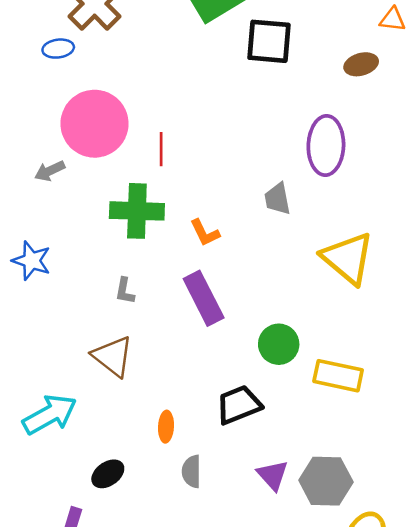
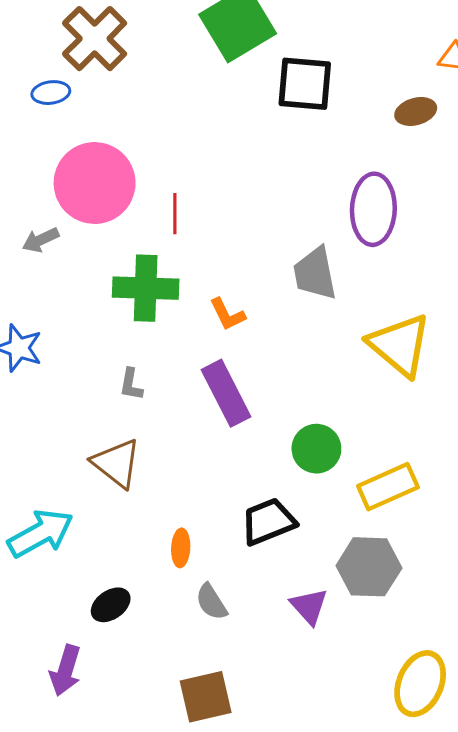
gray trapezoid: (277, 199) -> (315, 273), size x1.4
yellow rectangle: (338, 376) -> (388, 487), turned -36
gray semicircle: (191, 471) -> (211, 602), turned -32
gray hexagon: (326, 481) -> (369, 567), moved

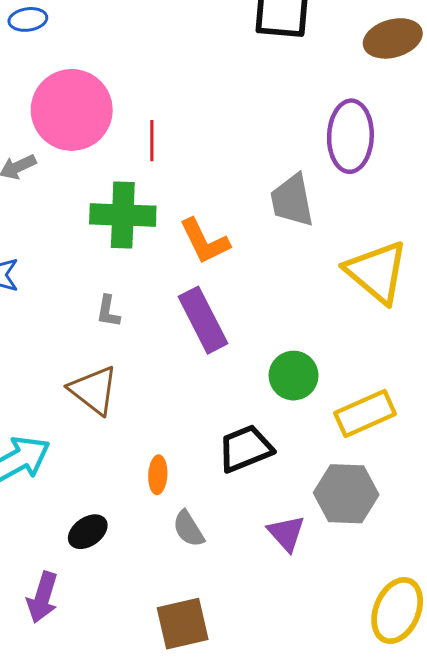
brown ellipse: (416, 111) -> (393, 38), size x1.4
orange L-shape: (227, 314) -> (204, 241), size x1.4

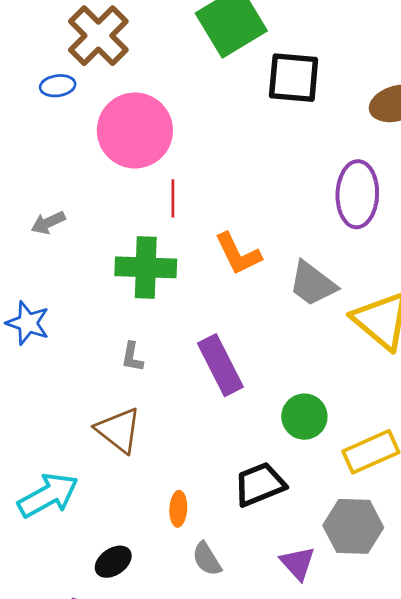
pink circle: (72, 110) -> (135, 130), moved
gray trapezoid: (292, 200) -> (313, 284), moved, turned -42
orange L-shape: (204, 241) -> (238, 254), moved

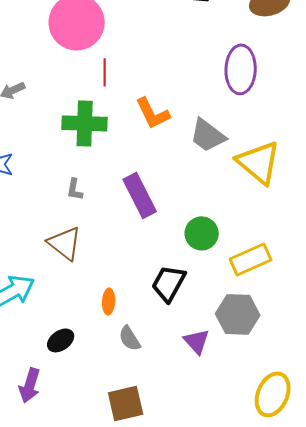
black trapezoid: (260, 484) -> (169, 283), turned -39

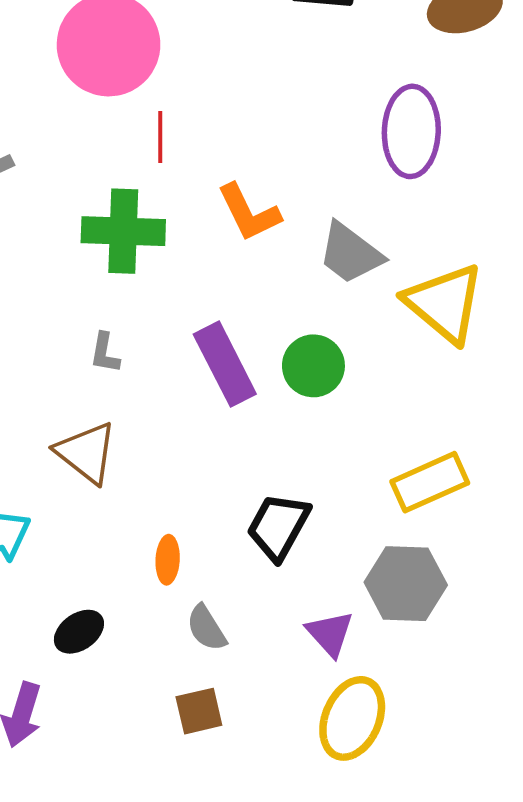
green circle: (202, 233) -> (313, 366), moved
yellow ellipse: (273, 394) -> (352, 718), moved
brown square: (126, 403) -> (199, 711), moved, size x0.7

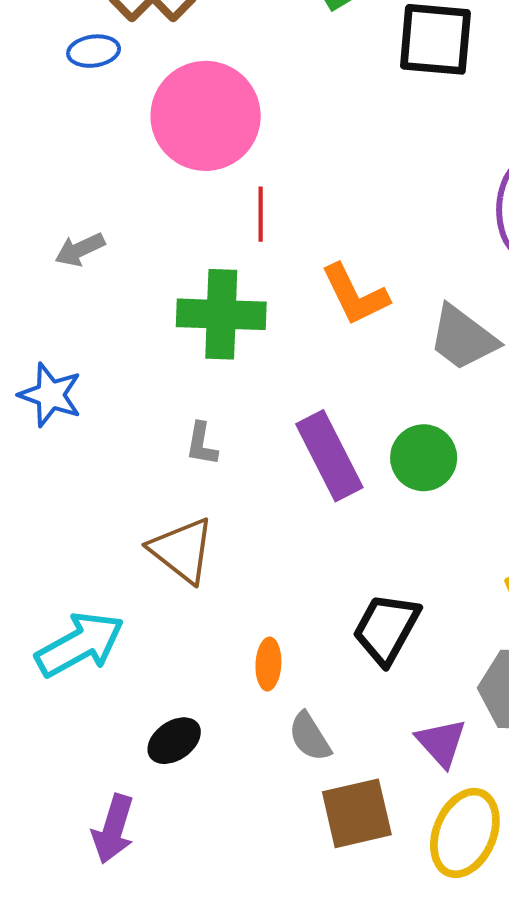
brown square: (199, 711) -> (357, 813), moved, size x1.4

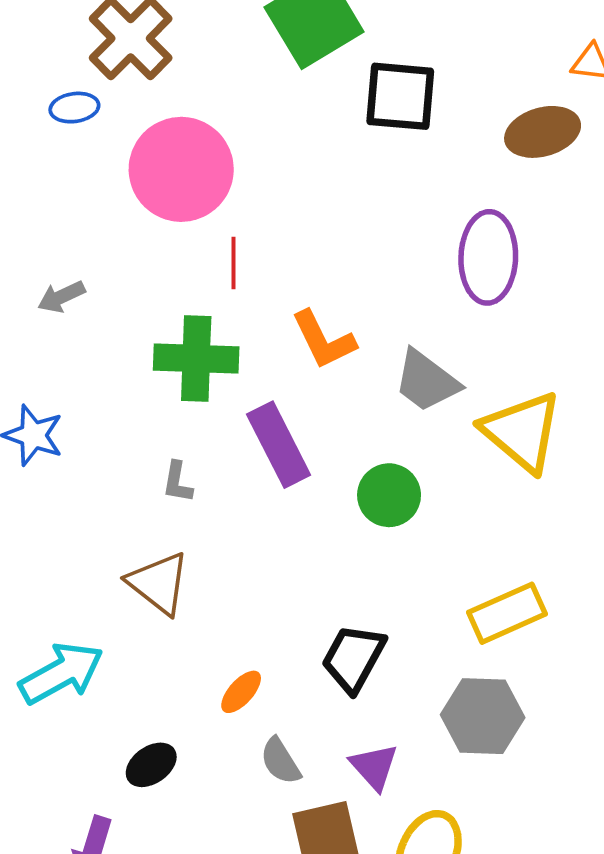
purple rectangle: (329, 456) -> (279, 445), moved
orange ellipse: (268, 664) -> (241, 692), turned 39
purple triangle: (441, 743) -> (374, 767), moved

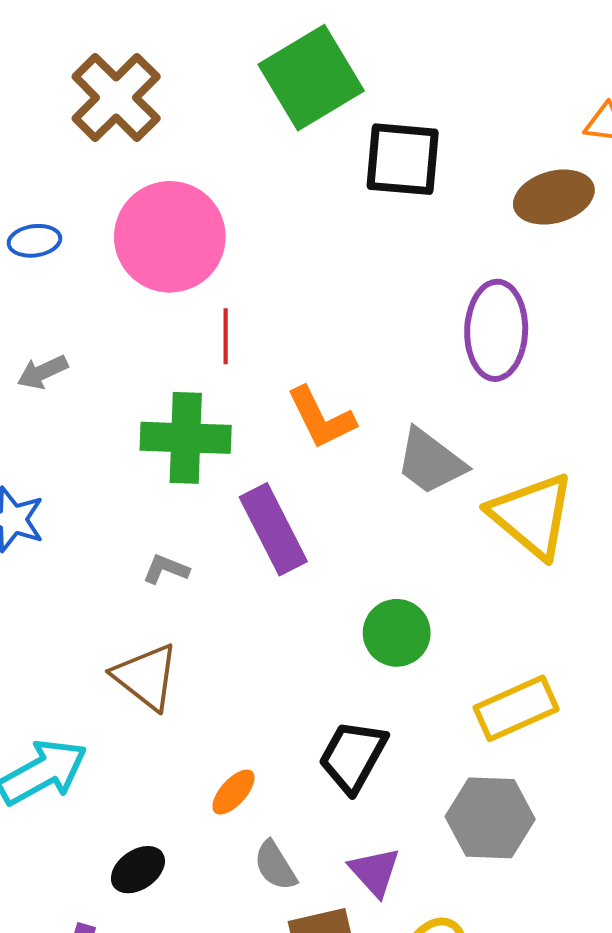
blue ellipse: (74, 108) -> (34, 241), moved
gray L-shape: (177, 482) -> (166, 569), turned 102
green circle: (389, 495) -> (397, 633), moved

